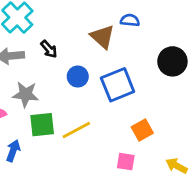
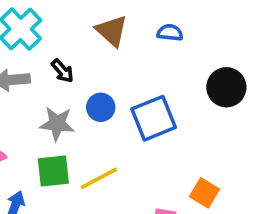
brown triangle: (102, 37) -> (112, 31), moved
gray star: (26, 94) -> (57, 124), moved
orange square: (142, 130) -> (205, 193), moved, turned -30

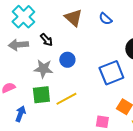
blue semicircle: (170, 33) -> (105, 19), turned -144
blue square: (154, 118) -> (111, 73), moved

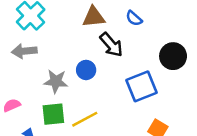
brown triangle: (73, 18) -> (94, 17), turned -48
black arrow: (46, 40) -> (111, 45), moved, size x1.5

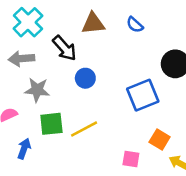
black arrow: (111, 45) -> (64, 48), moved
gray star: (56, 81) -> (37, 90), moved

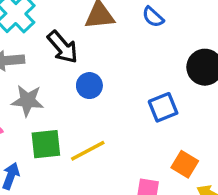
blue square: (143, 95) -> (163, 107), size x0.7

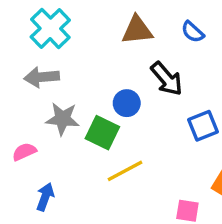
black arrow: (63, 47) -> (167, 79), moved
green square: (46, 144) -> (102, 133), moved, turned 32

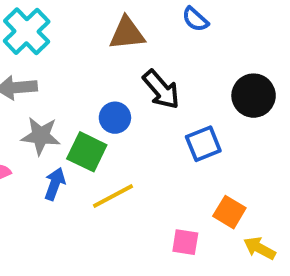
blue semicircle: (193, 32) -> (195, 19), moved
blue arrow: (45, 197) -> (55, 184), moved

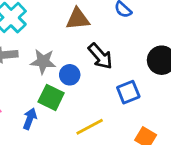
gray star: (41, 136) -> (43, 61), moved
yellow line: (113, 196) -> (90, 127), moved

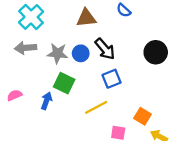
blue circle: (70, 75) -> (81, 53), moved
blue square: (128, 92) -> (112, 79), moved

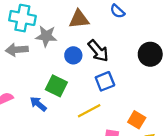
cyan cross: (31, 17) -> (22, 18), turned -35
gray star: (58, 53) -> (46, 36), moved
blue arrow: (46, 101) -> (38, 104), turned -70

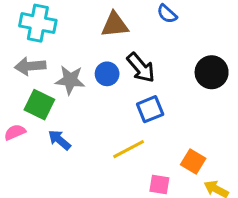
gray star: (46, 36) -> (70, 80), moved
green square: (56, 86) -> (39, 105), moved

